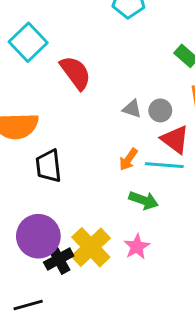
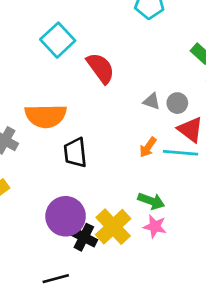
green arrow: (144, 200) -> (151, 201), moved
pink star: (137, 247) -> (155, 226), turned -30
black cross: (59, 259) -> (84, 237), turned -35

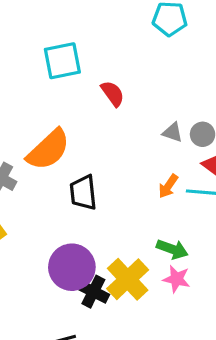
cyan square: (58, 40) -> (62, 61), turned 32
red semicircle: (101, 68) -> (113, 94), size x0.7
orange semicircle: (46, 116) -> (48, 150), turned -42

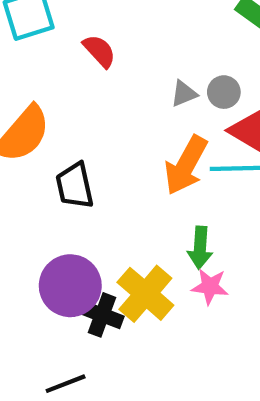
gray triangle: (172, 132) -> (184, 94), turned -35
orange arrow: (168, 186) -> (186, 165), size x1.8
green arrow: (172, 249) -> (200, 248), turned 80

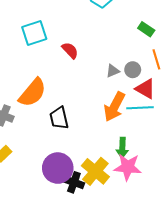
pink star: (210, 286) -> (128, 167), size x1.5

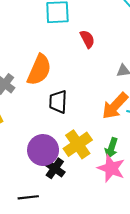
orange semicircle: (33, 93) -> (39, 70), turned -32
yellow cross: (95, 171) -> (78, 144), moved

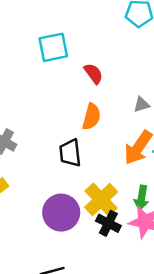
orange semicircle: (39, 70) -> (91, 117), moved, size x0.7
black cross: (55, 168) -> (108, 223), moved

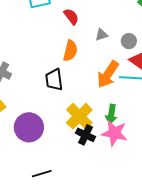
gray triangle: (142, 104) -> (101, 35), moved
purple circle: (61, 213) -> (29, 127), moved

